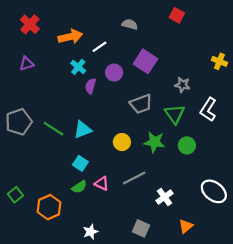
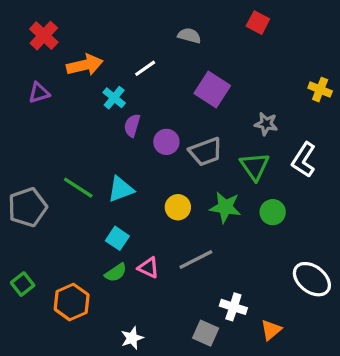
orange arrow: (70, 37) -> (85, 65), moved
purple circle: (114, 73) -> (166, 142), moved
gray pentagon: (19, 122) -> (27, 207), moved
white cross: (165, 197) -> (233, 307), moved, turned -36

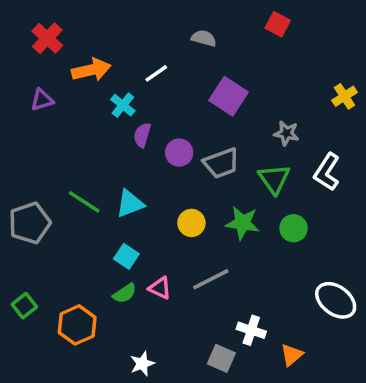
yellow cross: (320, 90) -> (344, 96), turned 35

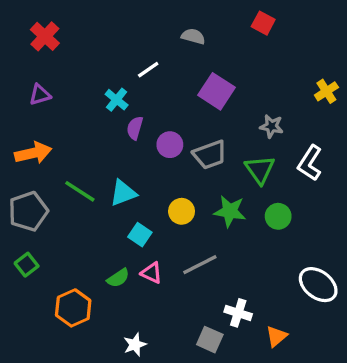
orange arrow: (91, 70) -> (33, 153), moved
cyan square: (126, 256) -> (140, 235), moved
green square: (24, 306) -> (27, 265), moved

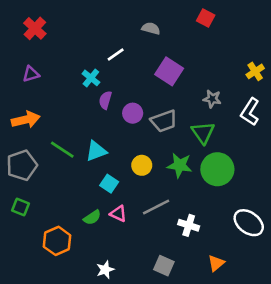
white L-shape: (310, 163) -> (250, 112), moved
green circle: (278, 216) -> (217, 169), size x1.6
green square: (27, 265) -> (21, 207), turned -30
white cross: (238, 313) -> (189, 225), moved

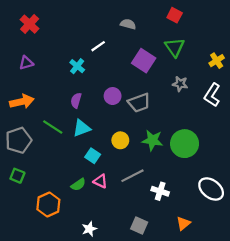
purple semicircle: (105, 100) -> (76, 100), moved
green triangle: (203, 133) -> (175, 47), moved

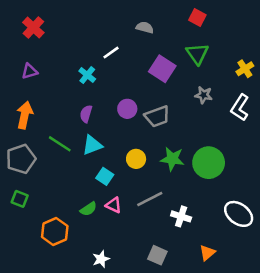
orange arrow: (22, 102) -> (25, 115), turned -65

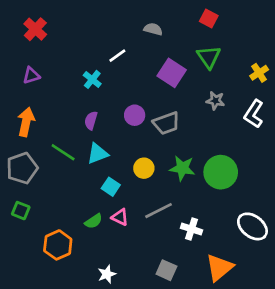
orange triangle: (207, 253) -> (219, 267), size x1.6

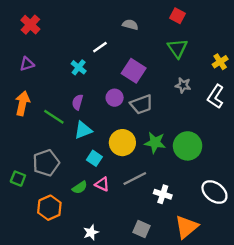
purple square: (172, 73) -> (134, 71), moved
green line: (63, 152) -> (54, 117), moved
gray pentagon: (22, 168) -> (46, 163), moved
yellow circle: (144, 168) -> (122, 143), size x1.5

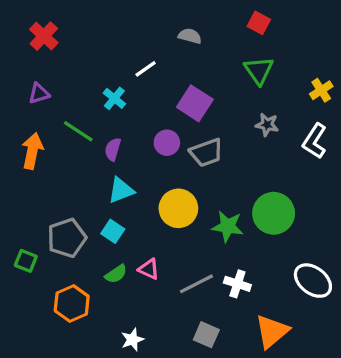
green line: (54, 117) -> (78, 131), moved
green star: (155, 143) -> (228, 226), moved
cyan square: (94, 158) -> (113, 231), moved
gray line: (135, 179) -> (196, 284), moved

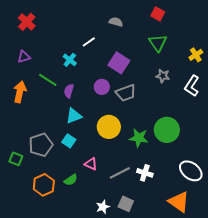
green semicircle: (116, 274) -> (71, 180), moved
orange triangle: (272, 331) -> (179, 202), moved, turned -45
white star: (132, 340) -> (103, 207), moved

